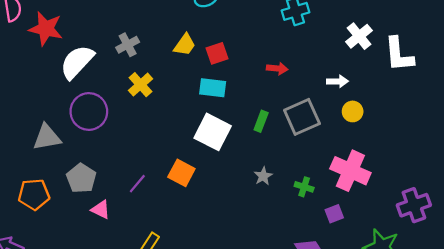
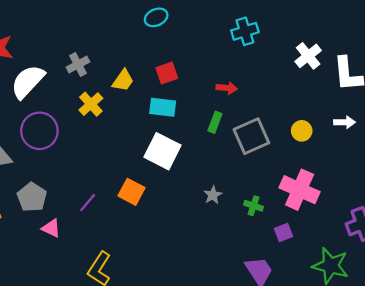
yellow trapezoid: (185, 45) -> (123, 81), moved
white arrow: (337, 81) -> (344, 122), moved
green rectangle: (261, 121) -> (215, 122), moved

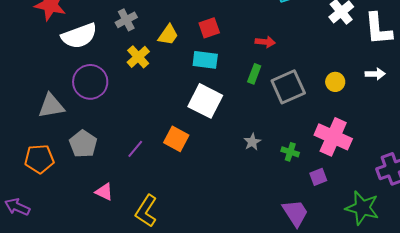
white semicircle: (28, 82) -> (79, 36), turned -153
pink triangle: (51, 228) -> (104, 192), moved

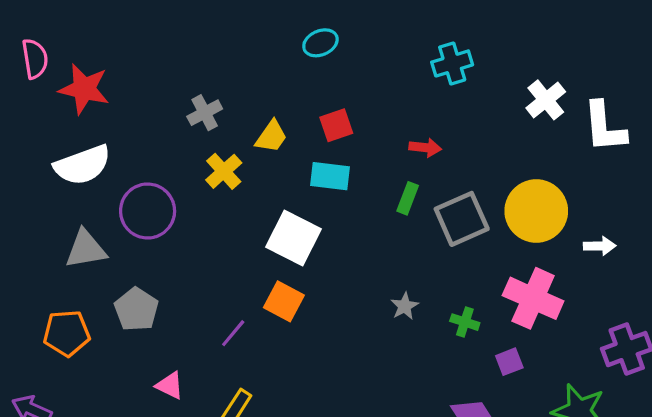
white semicircle: (79, 36) -> (83, 165), moved
white arrow: (375, 74) -> (600, 246), moved
yellow circle: (335, 82) -> (536, 211), size x2.0
white square: (205, 101) -> (294, 238), moved
purple line: (135, 149) -> (233, 333), moved

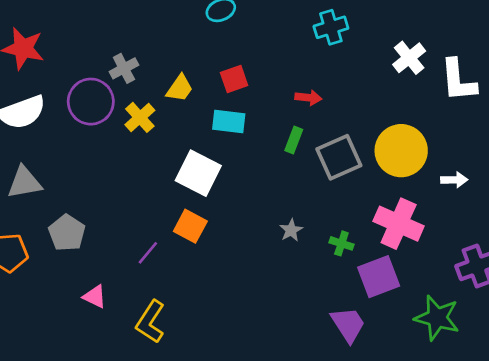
purple circle: (148, 211) -> (91, 102), moved
purple square: (509, 362) -> (379, 277), size x1.8

